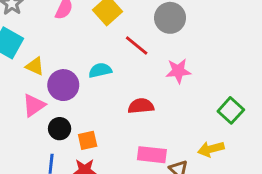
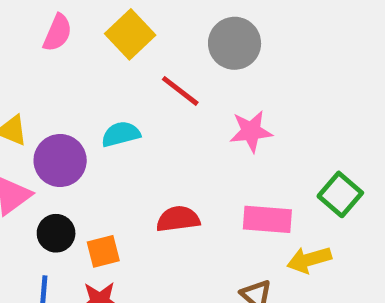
red semicircle: (141, 106) -> (178, 219), moved
pink rectangle: (152, 155) -> (267, 219), moved

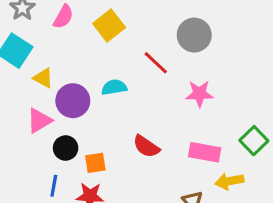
pink semicircle: (57, 33) -> (63, 17), moved
yellow square: (130, 34) -> (109, 26), moved
red semicircle: (178, 219) -> (146, 146), turned -144

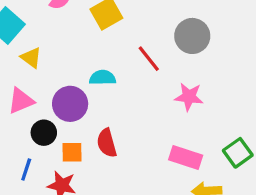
purple circle: (73, 101) -> (70, 104), moved
red semicircle: (146, 146) -> (107, 143), moved, turned 32

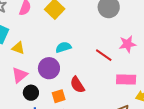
red line: (149, 59) -> (104, 55), moved
pink star: (189, 97) -> (128, 44), moved
black circle: (44, 133) -> (31, 93), moved

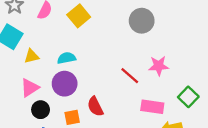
cyan semicircle: (63, 47) -> (67, 58), moved
yellow triangle: (18, 48) -> (32, 56), turned -40

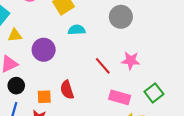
cyan semicircle: (67, 58) -> (77, 30), moved
purple circle: (65, 84) -> (44, 50), moved

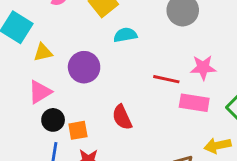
red line: (103, 66) -> (166, 79), turned -30
orange square: (44, 97) -> (78, 130), moved
pink rectangle: (120, 97) -> (194, 103), moved

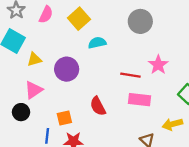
pink star: (203, 68) -> (158, 65), turned -30
pink rectangle: (194, 103) -> (139, 100), moved
black circle: (53, 120) -> (21, 112), moved

